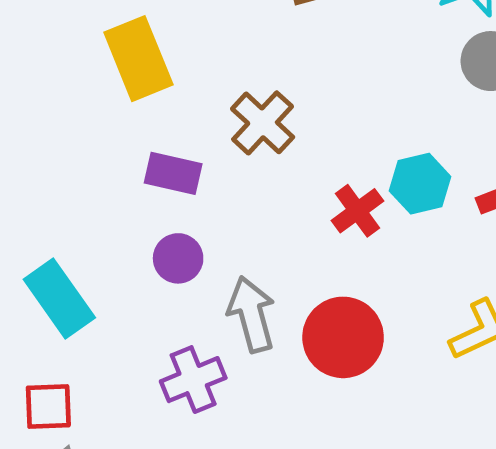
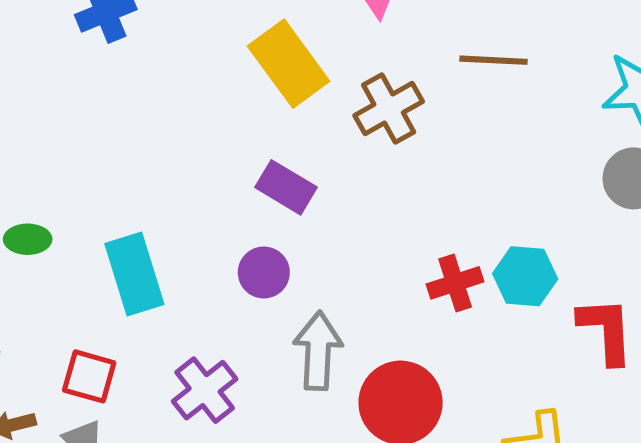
yellow rectangle: (138, 59) -> (289, 64), turned -32
brown cross: (263, 123) -> (389, 109), moved
purple cross: (193, 380) -> (205, 390), moved, turned -34

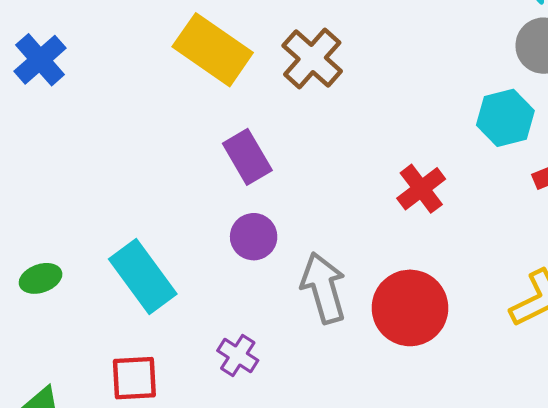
purple rectangle: (286, 187) -> (247, 157), turned 48
cyan hexagon: (525, 276) -> (505, 118), moved
purple cross: (205, 390) -> (238, 356), size x0.7

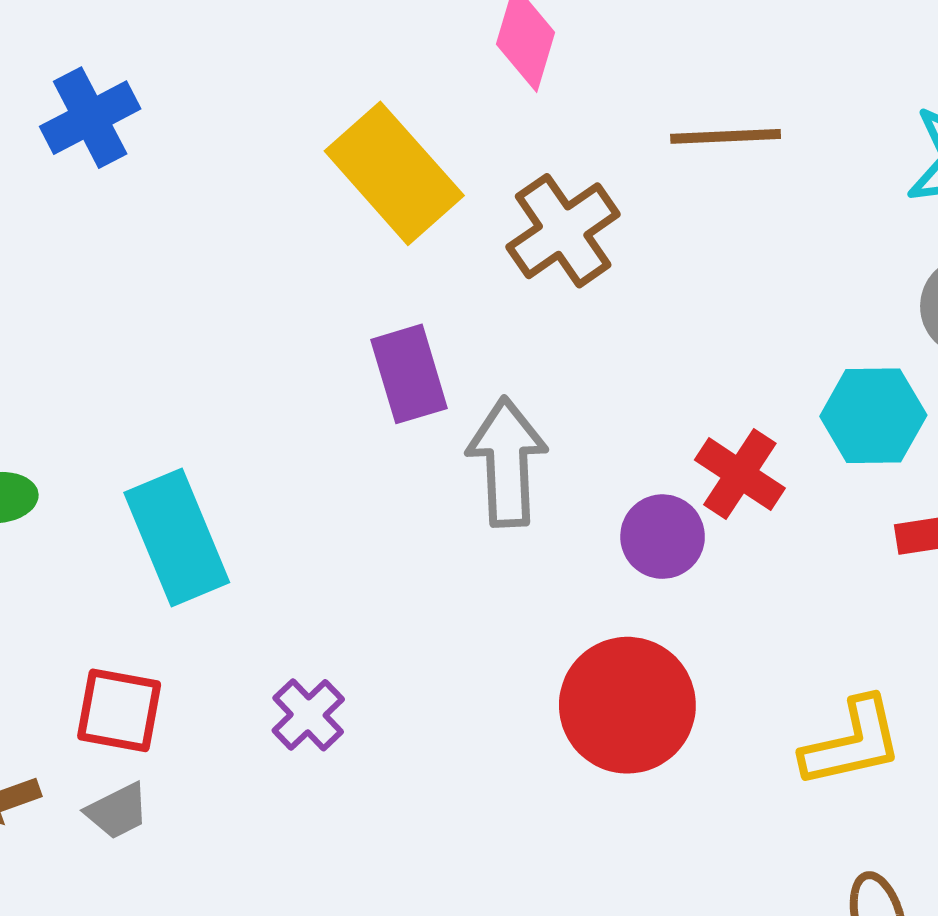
red cross: (421, 189) -> (740, 474), moved, turned -33
purple circle: (254, 237) -> (663, 537), moved
gray arrow: (324, 288) -> (507, 462), moved

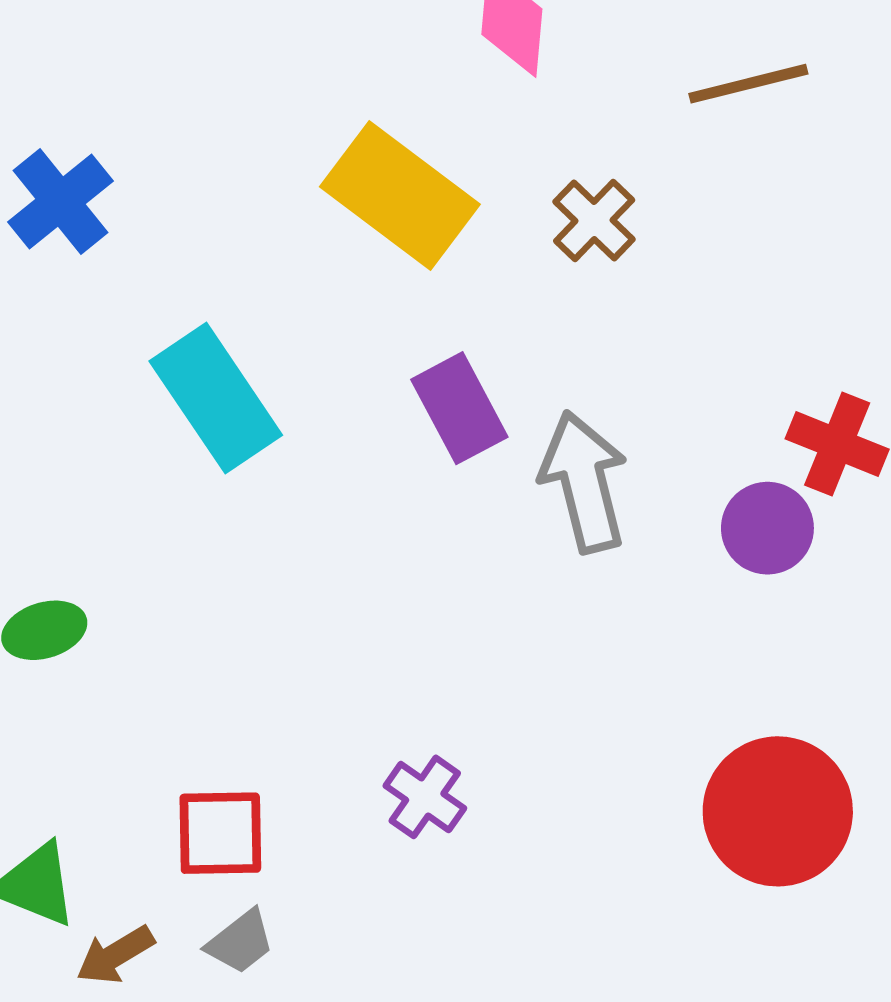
brown cross: (563, 231) -> (594, 220), size x0.7
cyan rectangle: (177, 537) -> (216, 398), moved
red circle: (627, 705) -> (778, 811), moved

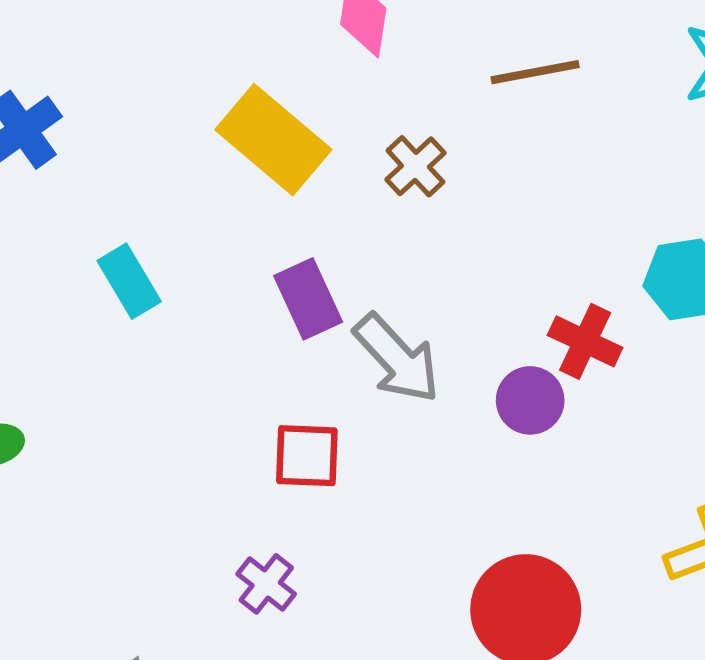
cyan rectangle: (216, 398) -> (129, 281), size x0.7
gray arrow: (584, 482) -> (397, 358), turned 148
red square: (220, 833) -> (307, 456), moved

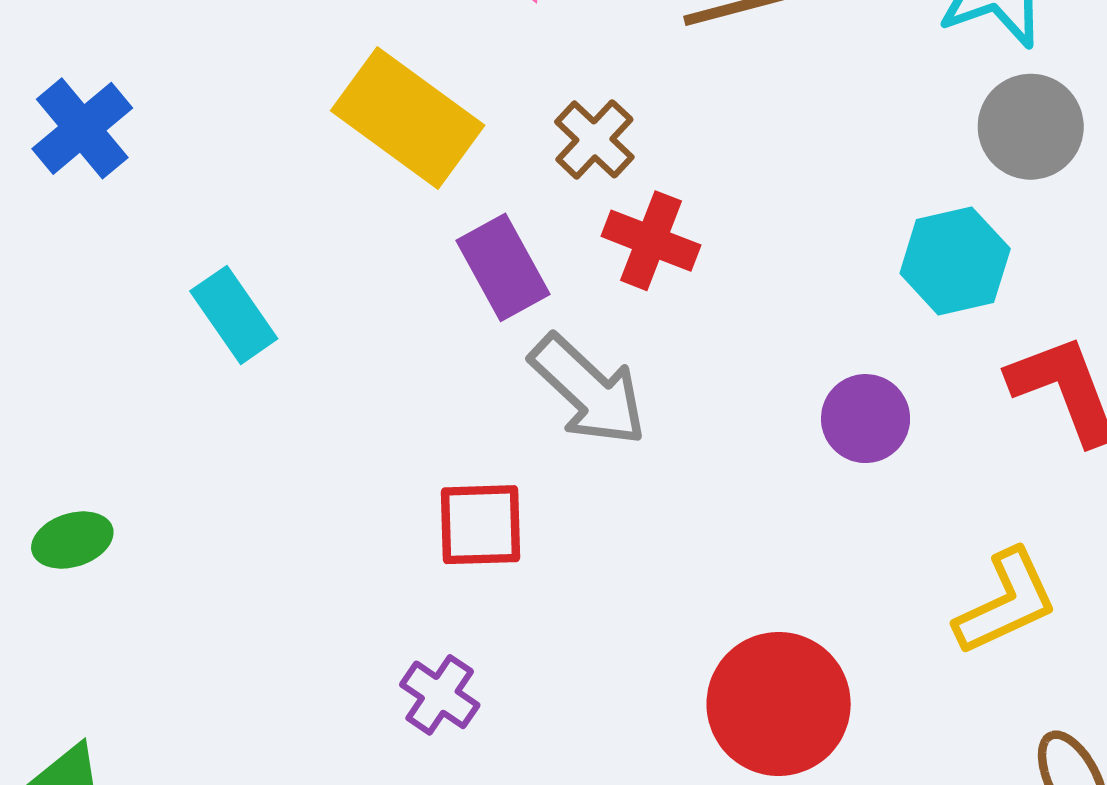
purple rectangle: (308, 299) -> (503, 267), moved
red cross: (585, 341) -> (651, 241), moved
purple circle: (530, 400) -> (866, 419), moved

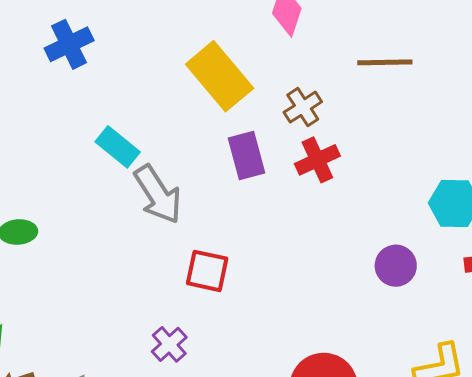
red cross: (651, 241) -> (317, 160), turned 30
cyan rectangle: (234, 315) -> (118, 147), turned -30
gray arrow: (588, 390) -> (158, 194), moved

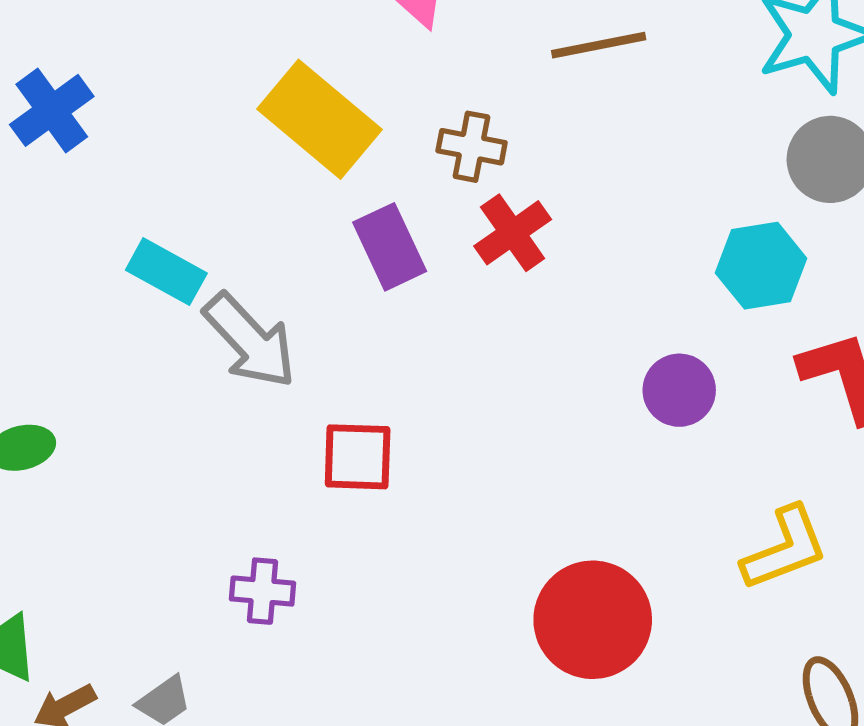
brown cross: (303, 107) -> (472, 147), turned -36
purple cross: (169, 344) -> (262, 591), moved, turned -33

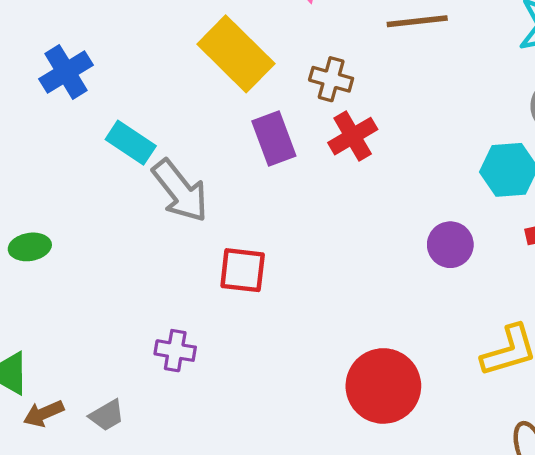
blue cross: (52, 110) -> (66, 72), moved

